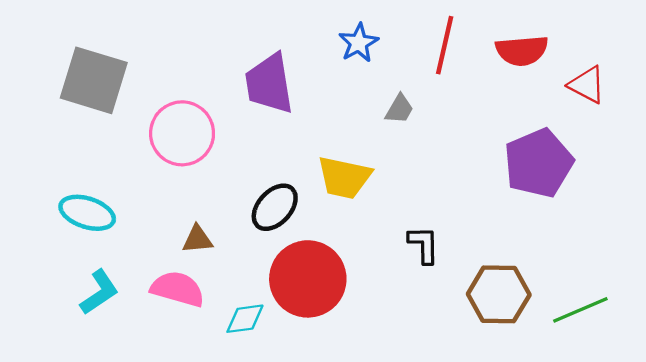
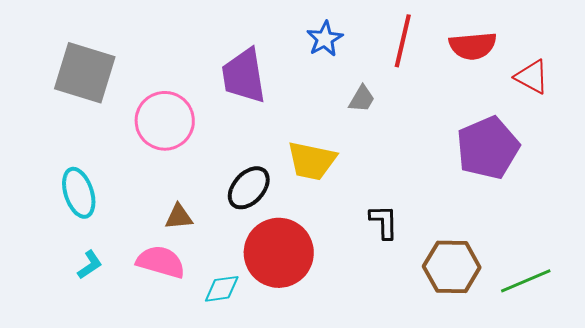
cyan ellipse: (87, 213) -> (79, 193), turned 54
cyan L-shape: (99, 292) -> (90, 265), size x0.7

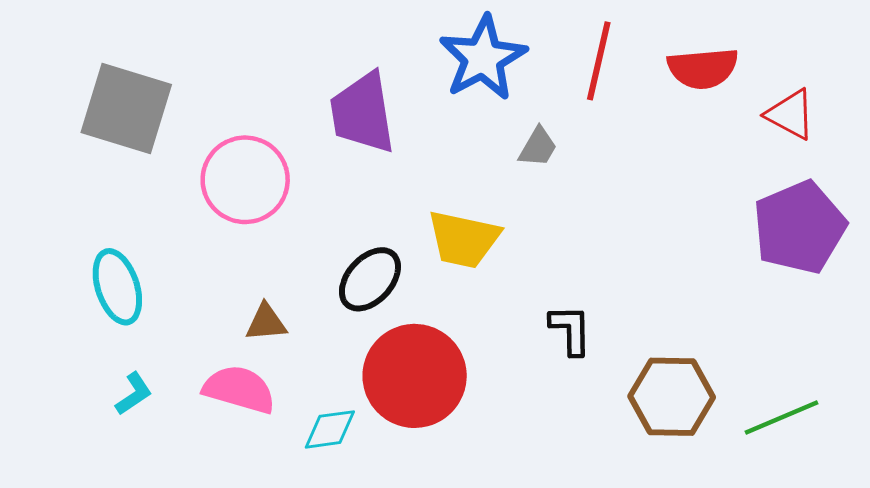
blue star: (325, 39) -> (483, 58), size x1.6
purple pentagon: (488, 148) -> (799, 227), moved

